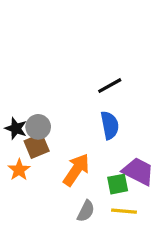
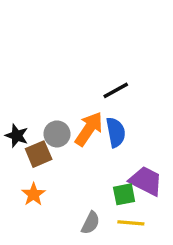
gray circle: (38, 127) -> (57, 134), moved
orange star: (19, 170) -> (33, 194), moved
orange arrow: (76, 170) -> (89, 129), moved

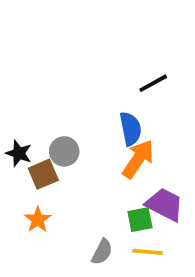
black line: (116, 90) -> (153, 83), moved
orange arrow: (89, 129) -> (138, 159), moved
blue semicircle: (116, 132) -> (130, 129), moved

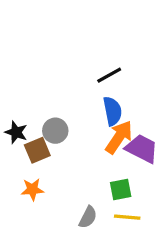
black line: (153, 83) -> (109, 75), moved
purple trapezoid: (165, 204) -> (142, 149), moved
orange star: (38, 220) -> (32, 189), turned 30

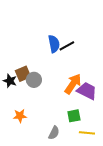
blue semicircle: (112, 111) -> (54, 44), moved
brown square: (37, 150) -> (23, 74), moved
yellow line: (127, 217) -> (87, 133), moved

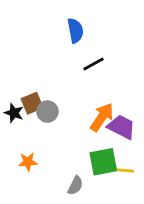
blue semicircle: (54, 44) -> (75, 31), moved
green square: (74, 116) -> (103, 162), size x1.5
yellow line: (87, 133) -> (123, 170), moved

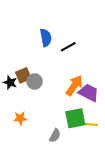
blue semicircle: (75, 31) -> (46, 38), moved

